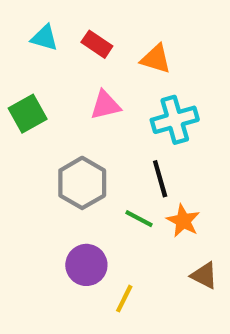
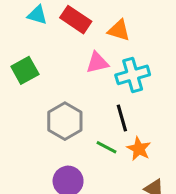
red rectangle: (97, 44) -> (76, 20), size x1.4
pink triangle: (105, 105) -> (97, 63), moved

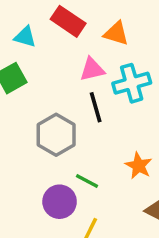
cyan triangle: (37, 15) -> (25, 37), moved
black line: (122, 118) -> (96, 107), moved
green line: (107, 147) -> (87, 181), moved

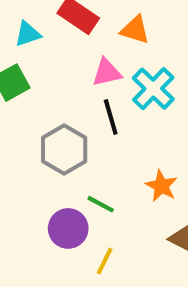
cyan triangle: (25, 37) -> (28, 34), turned -35
cyan cross: (132, 83) -> (153, 89), turned -30

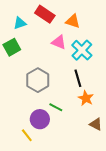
pink triangle: (107, 72) -> (59, 42), turned 35
black line: (111, 117) -> (78, 78), moved
yellow line: (105, 261) -> (27, 135), moved, turned -64

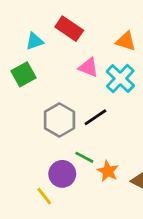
orange triangle: (73, 21) -> (126, 41), moved
black line: (78, 78) -> (95, 117), moved, turned 72
orange star: (86, 98) -> (108, 171), moved

